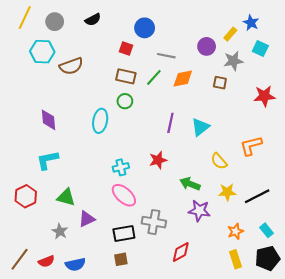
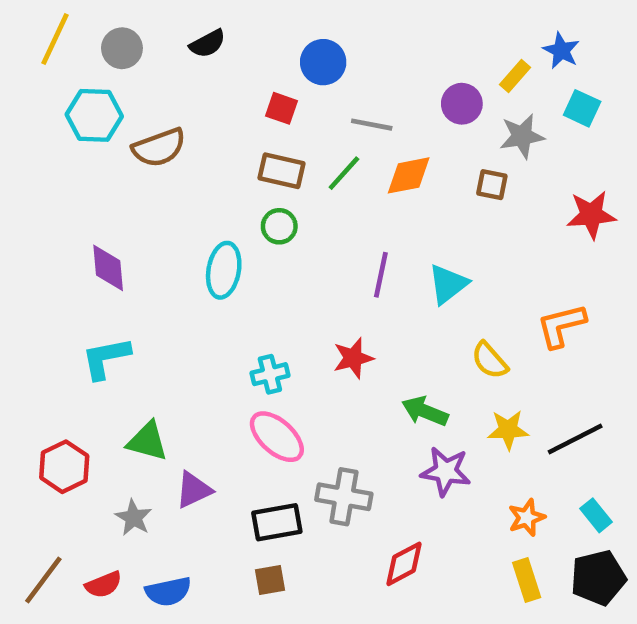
red hexagon: (26, 196) -> (64, 467), moved

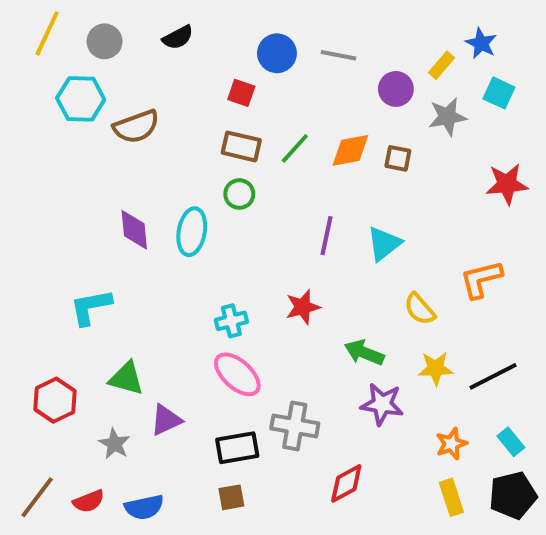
gray line: (372, 125) -> (338, 55), moved
brown square: (492, 185) -> (398, 158), moved
purple diamond: (108, 268) -> (134, 230), moved

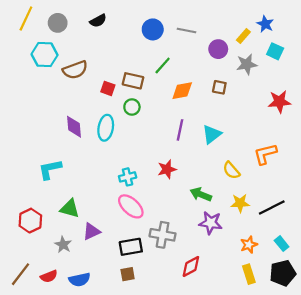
red square: (241, 93) -> (108, 88), moved
green line: (295, 148) -> (163, 65), moved
orange diamond: (350, 150) -> (182, 91), moved

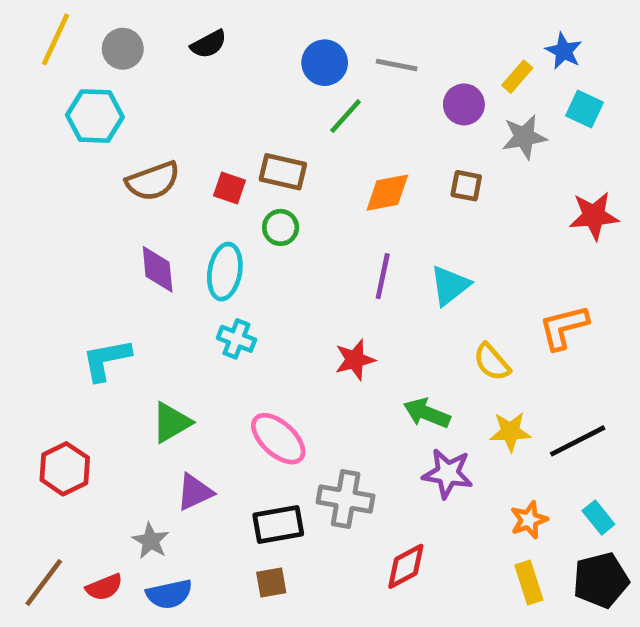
green line: (163, 65) -> (346, 116), moved
brown semicircle: (75, 70) -> (153, 181), moved
cyan cross: (128, 177) -> (236, 339), moved, turned 35
green triangle: (70, 209) -> (171, 422), moved, turned -45
gray star: (63, 245) -> (151, 541), moved

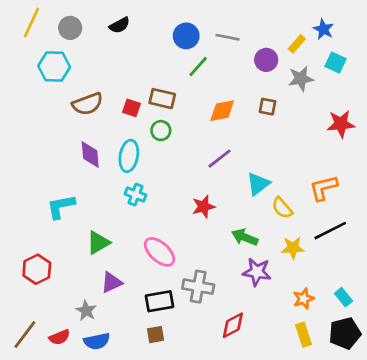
purple line: (383, 276) -> (220, 159), turned 40
cyan triangle: (450, 285) -> (258, 184), moved
black line: (578, 441) -> (330, 231), moved

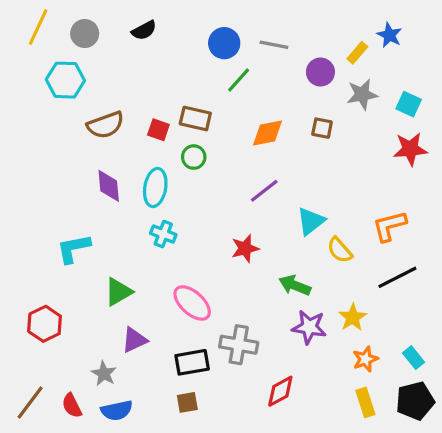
cyan square: (336, 63) -> (409, 104), moved
yellow star: (293, 248) -> (353, 317), moved, turned -30
red semicircle: (59, 337) -> (72, 406), turned 85

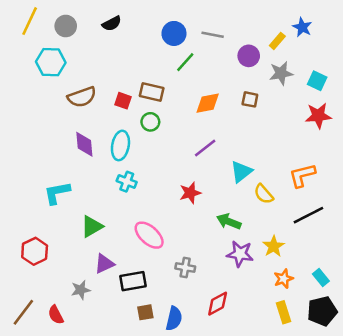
gray cross: (239, 345) -> (185, 267), size x0.7
black rectangle: (192, 362) -> (133, 281), moved
gray star: (104, 374) -> (81, 290), turned 30
blue semicircle: (117, 410) -> (174, 319), moved, turned -65

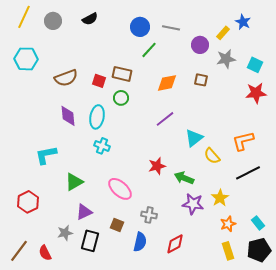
cyan hexagon: (51, 62) -> (26, 59), moved
red star: (190, 193) -> (157, 166), moved
black rectangle: (133, 281) -> (90, 241), moved, turned -65
brown square: (145, 312) -> (117, 225), moved, turned 32
blue semicircle: (174, 319) -> (140, 242), moved

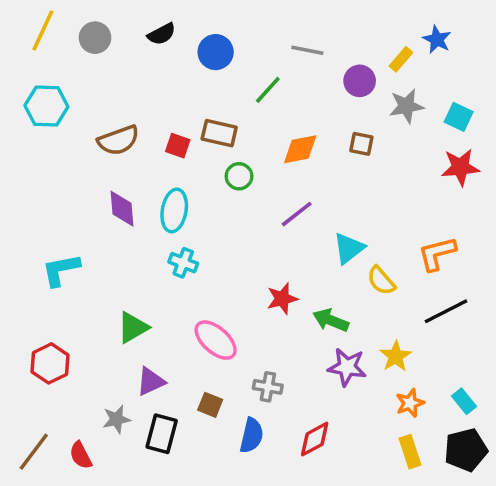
blue circle: (140, 27) -> (216, 52), moved
green circle: (121, 98) -> (239, 176), moved
cyan L-shape: (46, 155) -> (61, 270), moved

